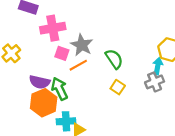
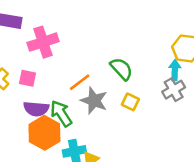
gray star: (82, 45) -> (94, 101), moved
pink square: (62, 53) -> (27, 78), moved

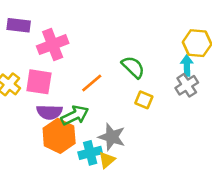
pink square: (27, 78) -> (39, 82), size x1.5
gray star: (94, 101) -> (112, 137), moved
green arrow: (61, 113) -> (75, 115), turned 100

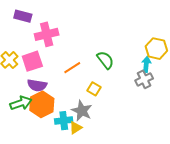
pink square: (39, 82) -> (32, 61), turned -35
yellow square: (144, 100) -> (94, 89), moved
green arrow: (75, 115) -> (21, 103), moved

